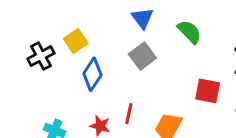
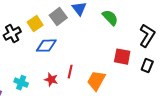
gray square: (142, 56) -> (58, 17), moved
blue diamond: (92, 74) -> (46, 46), turned 55

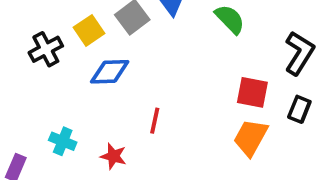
red star: (51, 80) -> (113, 156), moved
orange trapezoid: (96, 81) -> (251, 137), moved

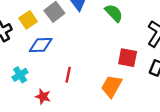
orange trapezoid: (251, 137) -> (112, 86), moved
cyan cross: (63, 141) -> (20, 75), moved, turned 35

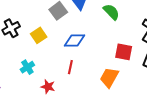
yellow square: (28, 20) -> (39, 35), moved
blue diamond: (41, 45) -> (75, 41), moved

